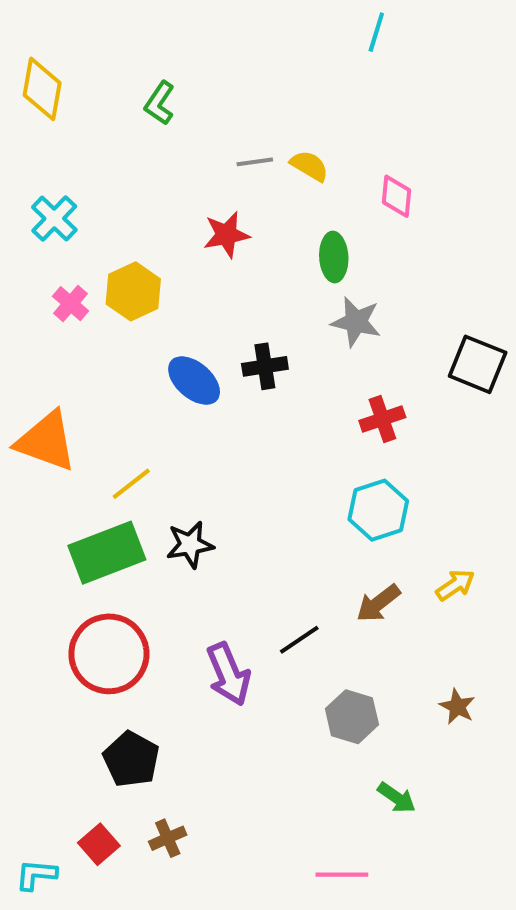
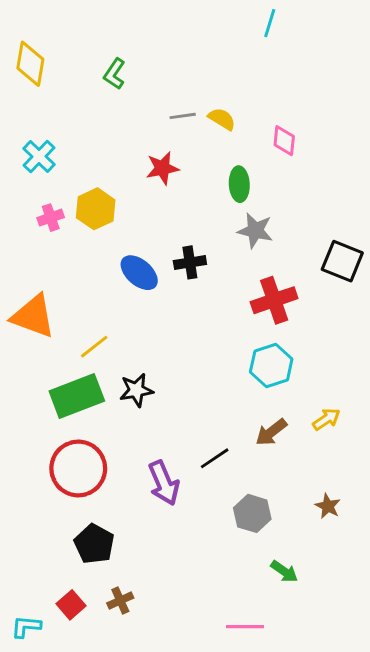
pink cross: (70, 304) -> (51, 218), turned 30
red cross: (382, 419) -> (274, 300), size x1.4

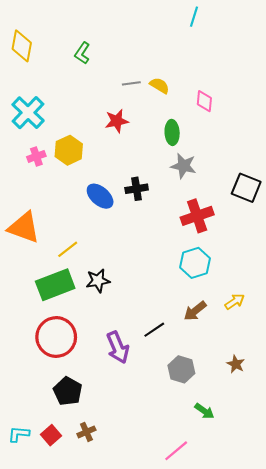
cyan cross: (39, 157) -> (28, 113), size x1.4
cyan L-shape: (26, 627) -> (19, 434), moved
pink line: (245, 627) -> (176, 451), turned -40

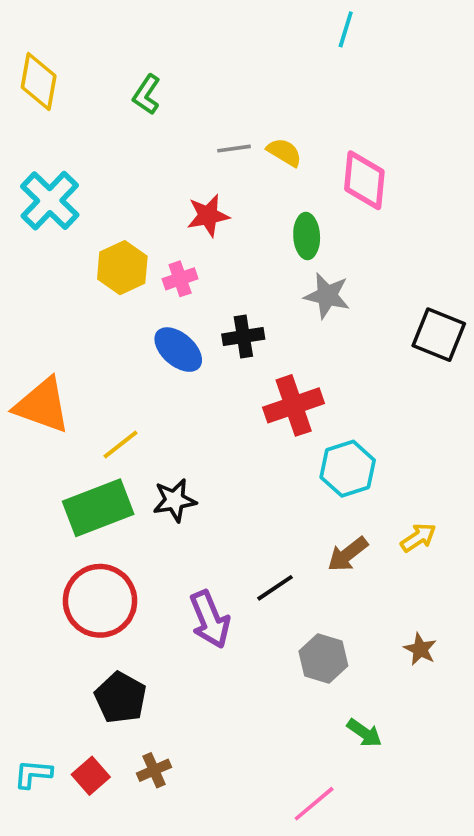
pink diamond: (204, 101) -> (364, 180), size x1.5
pink cross: (36, 156) -> (180, 279), moved
red cross: (197, 216) -> (294, 405), moved

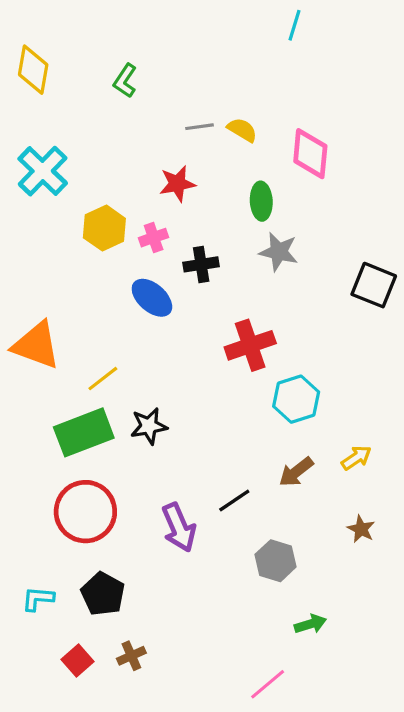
black cross: (243, 337) -> (201, 264), moved
brown star: (420, 649) -> (361, 529), moved
green arrow: (364, 733) -> (310, 624), turned -52
cyan L-shape: (33, 774) -> (38, 599), moved

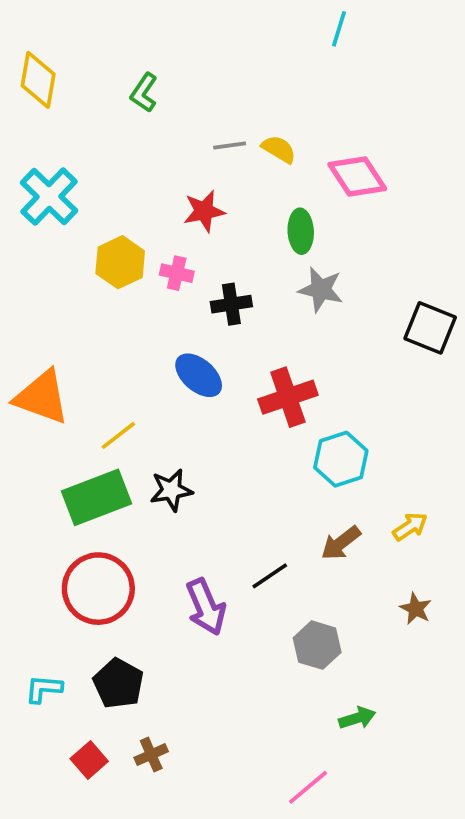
pink diamond: (310, 154) -> (357, 177), turned -39
pink cross: (154, 238) -> (177, 273), turned 32
blue ellipse: (152, 298) -> (199, 375), moved

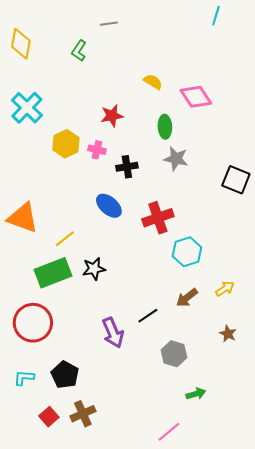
cyan line: (339, 29) -> (216, 16), moved
gray line: (230, 146) -> (109, 24), moved
red circle: (98, 589) -> (33, 323), moved
brown cross: (151, 755) -> (83, 414), size x1.4

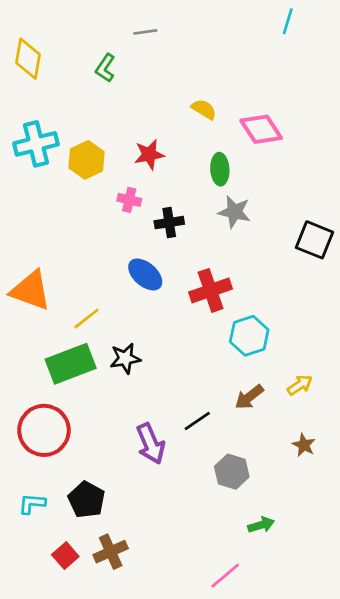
cyan cross: (27, 108) -> (36, 144), turned 32
yellow hexagon: (66, 144) -> (87, 160), moved

